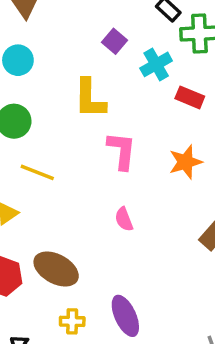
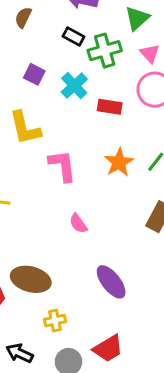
purple ellipse: (125, 316) -> (111, 282), moved

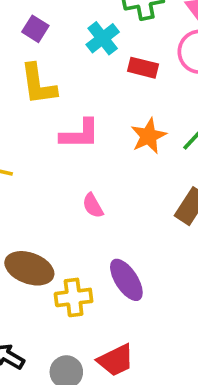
purple square: (34, 74) -> (35, 29), moved
pink L-shape: (62, 166) -> (80, 134), turned 92
yellow cross: (55, 321) -> (74, 297), moved, size x1.4

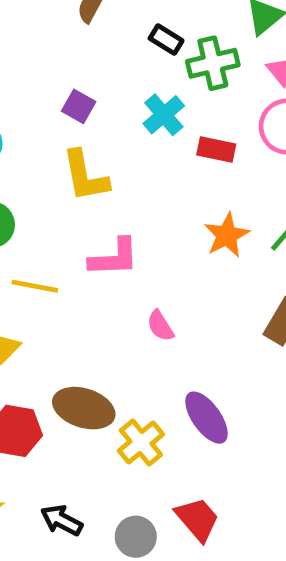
pink L-shape: (80, 134) -> (114, 258), moved
yellow cross: (74, 297) -> (141, 443), turned -30
red trapezoid: (116, 360) -> (197, 519), turned -102

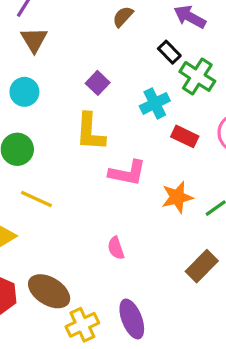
green cross: (213, 63) -> (197, 76), turned 32
pink L-shape: (114, 258) -> (127, 173), moved

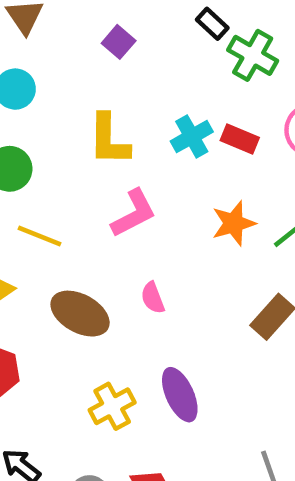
purple square: (98, 83) -> (119, 42), moved
cyan cross: (155, 103) -> (192, 136), moved
pink L-shape: (127, 173) -> (134, 213), moved, turned -36
brown ellipse: (49, 291) -> (80, 314), moved

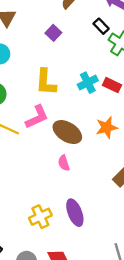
pink L-shape: (134, 213) -> (37, 117), moved
brown ellipse: (80, 314) -> (67, 132), moved

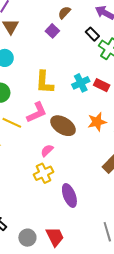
purple square: (53, 33) -> (52, 31), moved
pink semicircle: (64, 163) -> (47, 151), moved, turned 64
yellow cross: (40, 217) -> (43, 173), moved

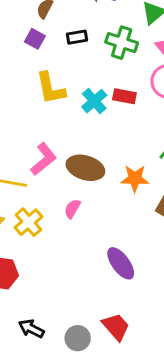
black rectangle: (92, 34) -> (77, 37), moved, turned -40
yellow L-shape: (44, 82) -> (50, 88), moved
orange star: (97, 122) -> (135, 178), moved, turned 30
yellow cross: (43, 173) -> (29, 222), moved

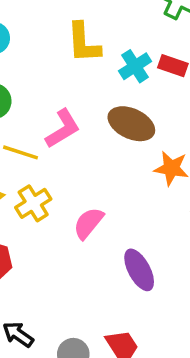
brown ellipse: (85, 168) -> (131, 124), moved
pink semicircle: (72, 209) -> (88, 223), moved, size x1.4

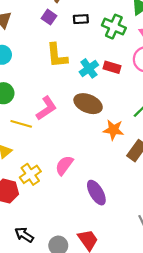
yellow cross: (33, 203) -> (30, 174), moved

